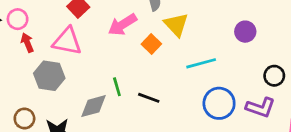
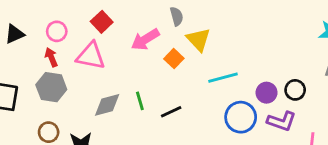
pink circle: (18, 19) -> (57, 31), moved
purple circle: (245, 32) -> (267, 93), moved
gray hexagon: (49, 76) -> (51, 87), moved
black line: (149, 98) -> (171, 112), turned -45
gray diamond: (93, 106) -> (107, 105), moved

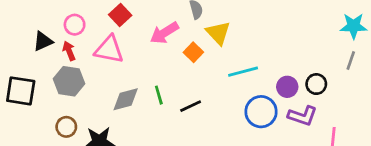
black triangle: (15, 34) -> (43, 41), moved

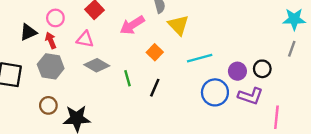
pink triangle: (109, 50) -> (85, 39), size x0.7
orange square: (193, 52) -> (155, 52), moved
gray diamond: (126, 99) -> (97, 65), moved, turned 45
black line: (191, 106) -> (155, 88), turned -42

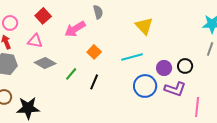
yellow triangle: (178, 25) -> (144, 26), moved
green line: (128, 78) -> (71, 74), turned 56

